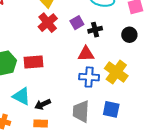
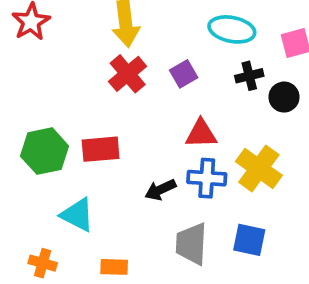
black cross: (95, 30) -> (249, 76), moved
black arrow: (43, 104) -> (160, 190), moved

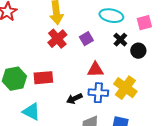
black cross: (249, 76) -> (120, 40), turned -32

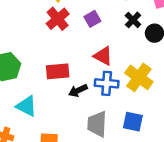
red triangle: (95, 70) -> (103, 56), turned 30
red rectangle: (43, 78) -> (58, 71), moved

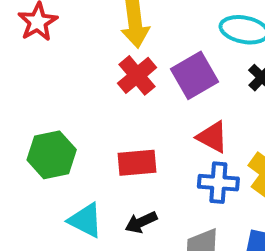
purple square: (92, 19) -> (195, 75), size x1.6
black arrow: (78, 91) -> (141, 222), moved

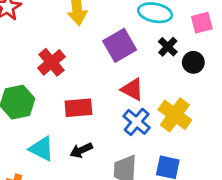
red cross: (137, 75) -> (51, 62), moved
blue cross: (218, 183) -> (137, 122), turned 36

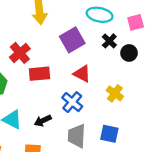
red rectangle: (78, 108) -> (40, 74), moved
yellow cross: (175, 115) -> (115, 93), size x0.7
blue cross: (137, 122) -> (72, 102), moved

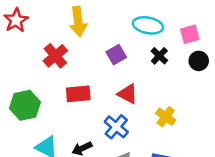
purple square: (72, 40) -> (116, 55), size x0.7
red cross: (20, 53) -> (55, 56), moved
black circle: (129, 53) -> (199, 61), moved

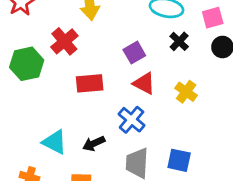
purple square: (116, 55) -> (134, 53), moved
green hexagon: (25, 105) -> (27, 64), moved
yellow cross: (166, 117) -> (186, 92), moved

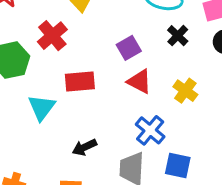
blue cross: (132, 120) -> (150, 130), moved
cyan triangle: (55, 142) -> (42, 107), moved, turned 40

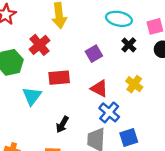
red triangle: (139, 81) -> (99, 88), moved
black arrow: (84, 147) -> (62, 124), turned -35
blue square: (178, 166) -> (129, 137), turned -30

